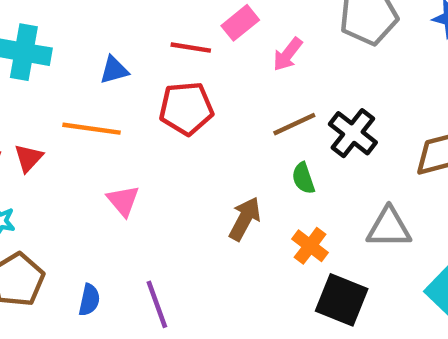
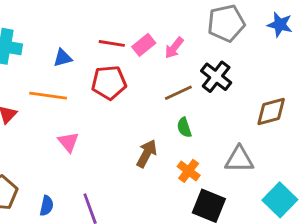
pink rectangle: (240, 23) -> (144, 45), moved
black cross: (353, 133) -> (216, 77), moved

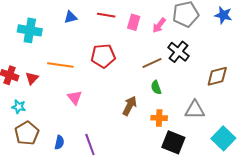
red line: (112, 43) -> (106, 15), moved
pink rectangle: (144, 45) -> (134, 22), moved, turned -35
pink arrow: (174, 48) -> (159, 25), moved
blue triangle: (63, 58) -> (71, 17), moved
orange cross: (189, 171) -> (159, 118), turned -35

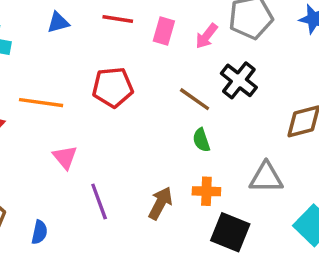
brown line: (152, 63) -> (195, 99), turned 60
brown arrow: (130, 106) -> (160, 203), moved
purple line: (90, 144) -> (99, 201), moved

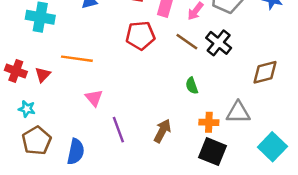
red pentagon: (113, 87) -> (140, 36), moved
brown line: (195, 99) -> (187, 42), moved
orange cross: (206, 191) -> (209, 122), moved
blue semicircle: (39, 232) -> (76, 152), size x1.5

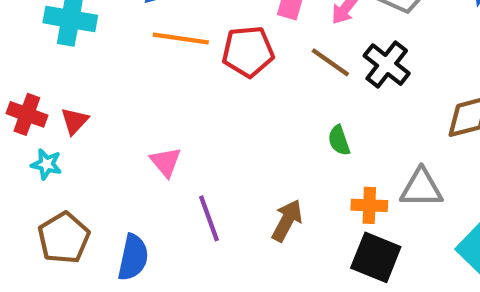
orange line: (77, 59) -> (181, 39), moved
cyan star: (27, 109) -> (46, 164), moved

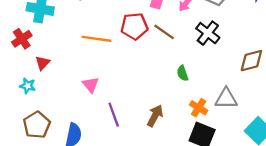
orange line: (181, 39) -> (96, 39), moved
brown line: (330, 62) -> (164, 32), moved
red cross: (27, 114) -> (22, 39), moved, turned 36
orange cross: (369, 205) -> (199, 108), turned 30

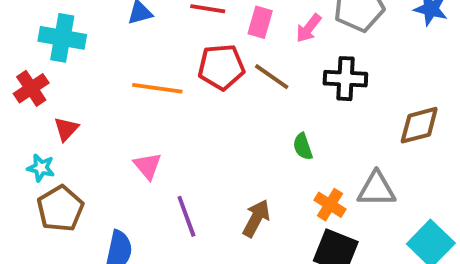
black cross: (208, 33) -> (345, 79), turned -35
brown pentagon: (37, 125) -> (60, 209), moved

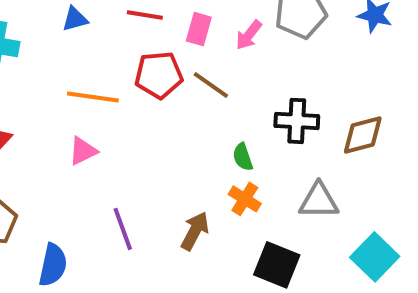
black cross: (345, 79) -> (297, 121), moved
pink triangle: (148, 166) -> (83, 151), moved, turned 44
orange cross: (330, 205) -> (245, 199), moved

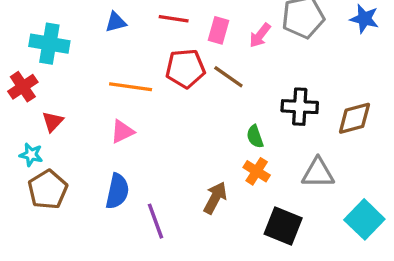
purple line: (123, 229) -> (155, 221), moved
blue semicircle: (53, 265) -> (117, 191), moved

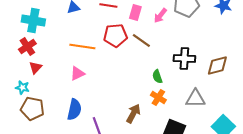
red cross: (23, 87) -> (27, 46), moved
brown pentagon: (48, 190) -> (32, 108), turned -30

